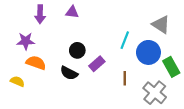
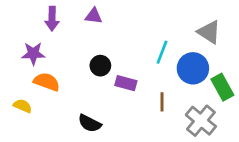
purple rectangle: (97, 64) -> (126, 83), turned 56
black semicircle: (69, 73) -> (90, 123), moved

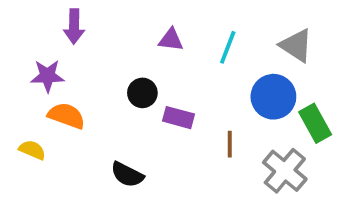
purple triangle: (94, 16) -> (171, 40), moved
cyan line: (162, 52) -> (228, 47), moved

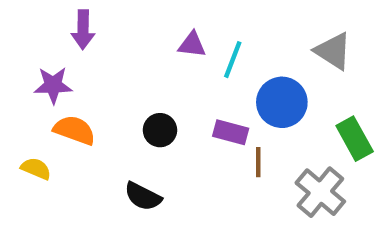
cyan line: (228, 47) -> (233, 60), moved
black circle: (142, 93) -> (160, 130), moved
blue circle: (273, 97) -> (282, 102), moved
purple rectangle: (178, 118) -> (231, 132), moved

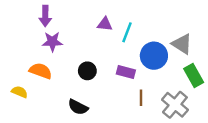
gray triangle: (333, 51) -> (182, 44), moved
purple star: (53, 85) -> (52, 42), moved
brown line: (258, 162) -> (141, 98), moved

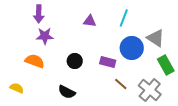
cyan line: (127, 32) -> (124, 18), moved
yellow semicircle: (20, 92) -> (17, 88), moved
brown line: (141, 98) -> (121, 84), turned -48

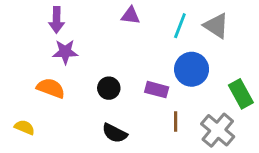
purple triangle: (90, 21) -> (131, 16), moved
gray triangle: (156, 38) -> (216, 26), moved
brown line: (121, 84) -> (176, 122), turned 48
black semicircle: (67, 92) -> (115, 133), moved

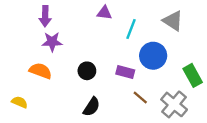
cyan line: (180, 26) -> (131, 29), moved
brown line: (176, 122) -> (140, 98), turned -49
black semicircle: (115, 133) -> (92, 107), turned -84

